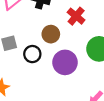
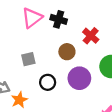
black circle: (32, 54) -> (48, 82), moved

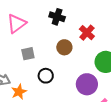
pink triangle: (32, 18) -> (17, 24), moved
purple circle: (79, 78) -> (87, 84), moved

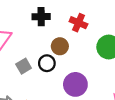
black circle: (46, 76) -> (47, 63), moved
purple circle: (87, 84) -> (75, 84), moved

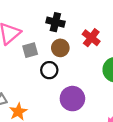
brown circle: (60, 46) -> (60, 48), moved
gray square: (24, 66) -> (30, 50), moved

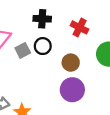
brown circle: (60, 48) -> (71, 63), moved
black circle: (49, 70) -> (43, 46), moved

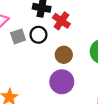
red cross: (80, 27) -> (61, 21), moved

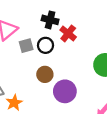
brown circle: (64, 55) -> (45, 74), moved

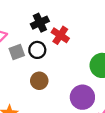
black cross: (50, 20) -> (40, 23), turned -35
purple circle: (65, 91) -> (82, 97), moved

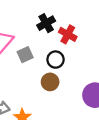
black circle: (37, 50) -> (56, 60), moved

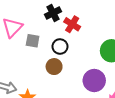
gray square: (25, 55) -> (33, 41), turned 32

